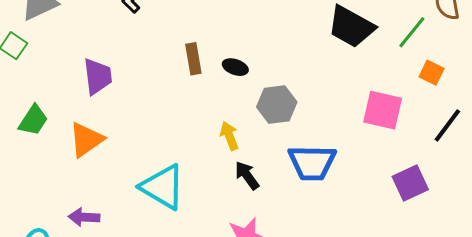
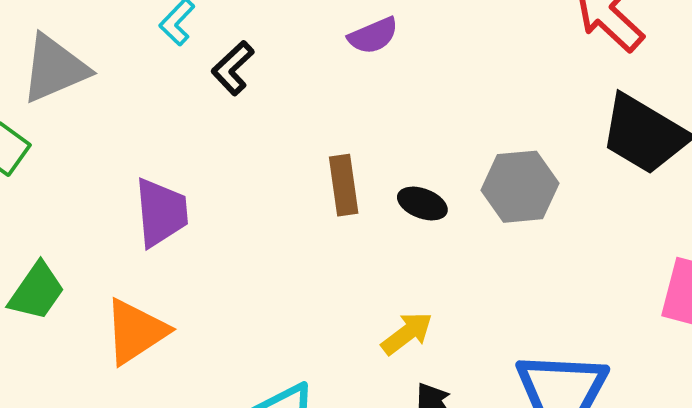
gray hexagon: (277, 105) -> (520, 187), moved
yellow arrow: (229, 136) -> (407, 333), turned 72

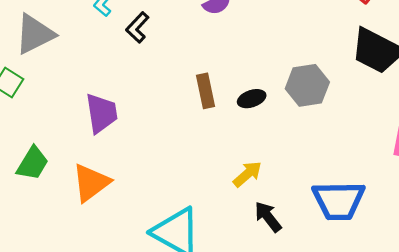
black ellipse: (422, 204) -> (252, 99), turned -36

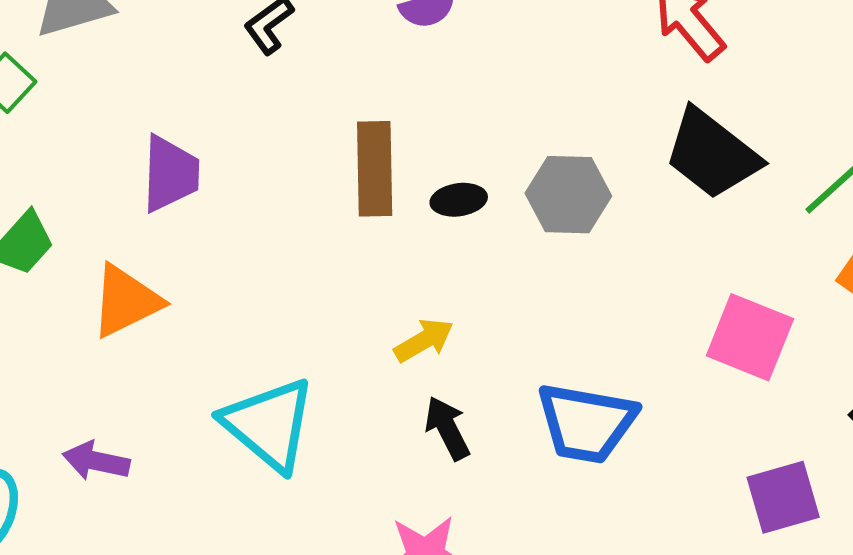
brown rectangle: (206, 91) -> (375, 169), size x1.4

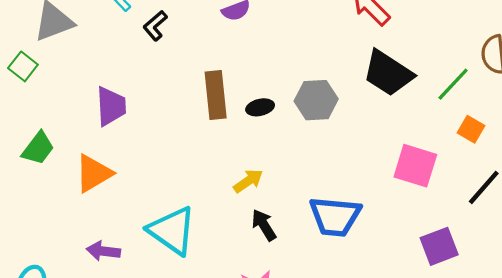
purple arrow: (96, 461) -> (103, 251), moved

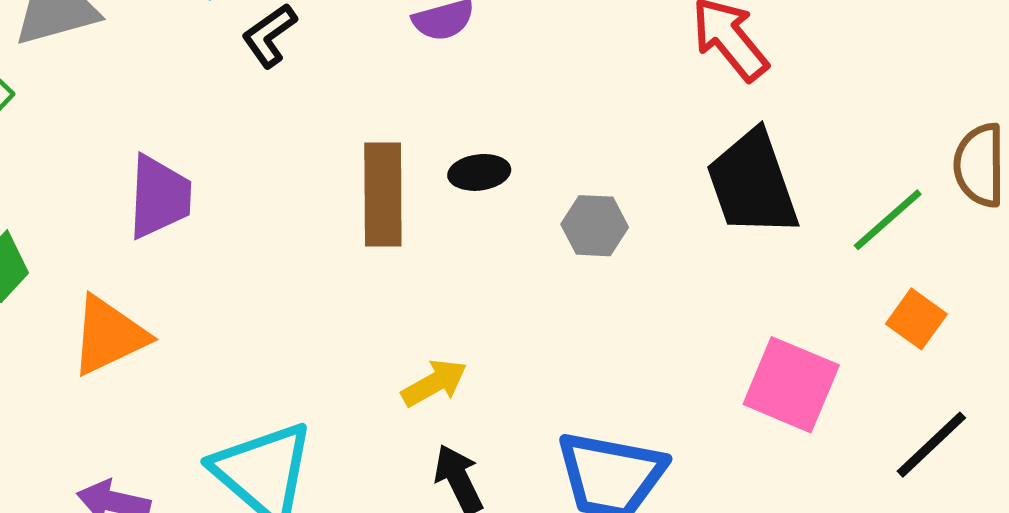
black trapezoid: (388, 73) -> (752, 183), turned 32
gray hexagon: (316, 100) -> (595, 226), size x0.7
black ellipse: (260, 107) -> (479, 172), moved

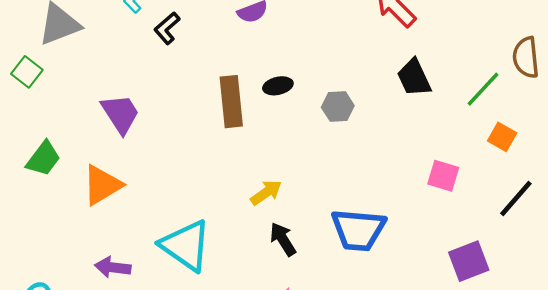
black trapezoid: (752, 183) -> (414, 78), size x0.7
purple trapezoid: (159, 197) -> (120, 114), turned -30
pink square: (791, 385) -> (443, 176), size x0.7

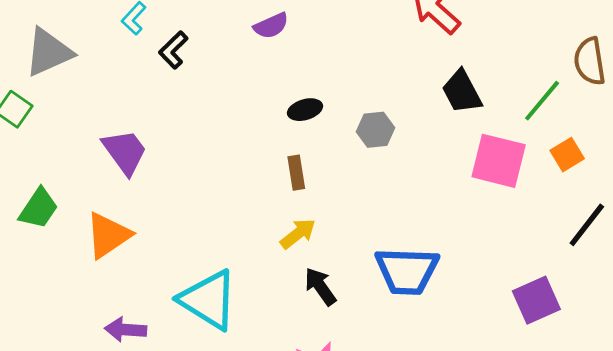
brown rectangle: (231, 102) -> (296, 173), moved, size x0.6
orange square: (502, 137) -> (567, 155), turned 32
pink square: (443, 176) -> (499, 161), moved, size x1.5

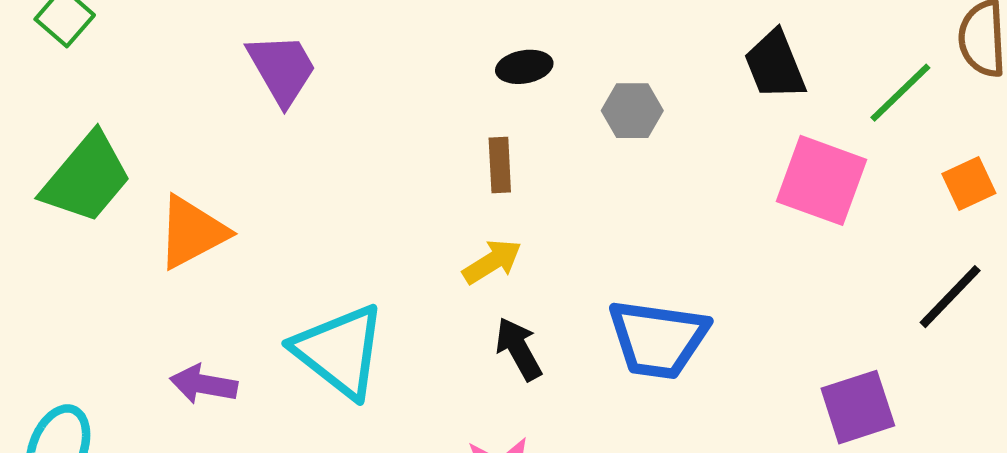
purple trapezoid: (125, 152) -> (282, 69), moved
orange square: (567, 155) -> (969, 183), moved
green trapezoid: (39, 208) -> (86, 178), size x1.4

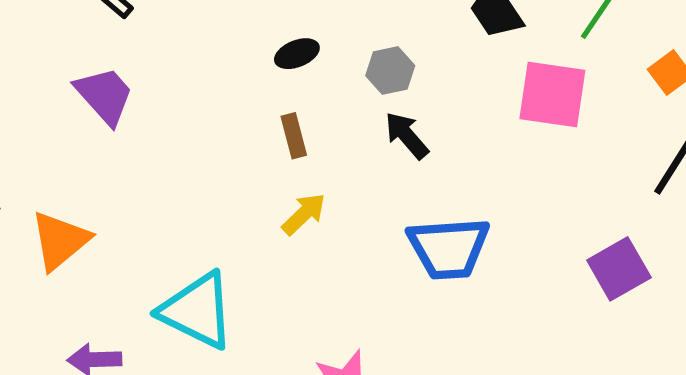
black arrow: (519, 349) -> (407, 135), moved

